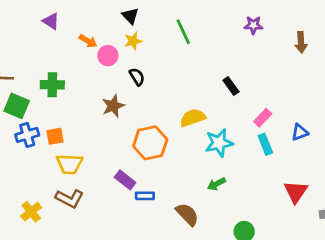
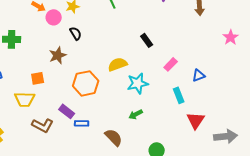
orange square: (55, 136) -> (38, 78), moved
cyan rectangle: (265, 144) -> (179, 95), moved
brown L-shape: (70, 198) -> (43, 125), moved

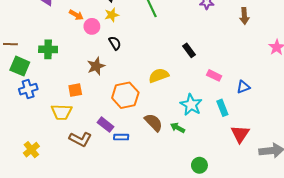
pink rectangle: (171, 64) -> (214, 75), turned 72
cyan star: (138, 83) -> (191, 105), moved, turned -30
green arrow: (136, 114) -> (178, 128), turned 56
brown semicircle: (114, 137) -> (153, 122), moved

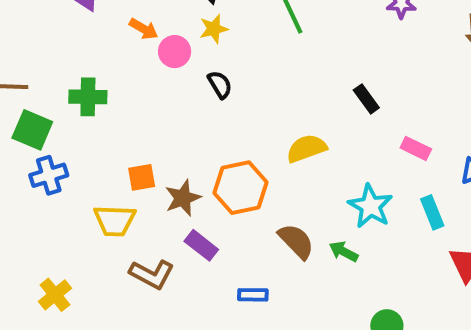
brown star: (96, 66) -> (183, 198), moved
blue rectangle: (121, 137) -> (253, 295), moved

